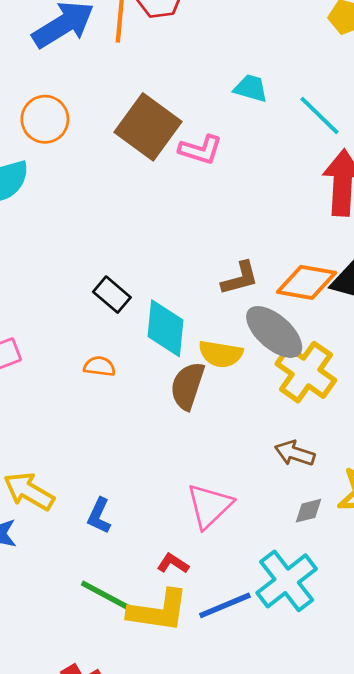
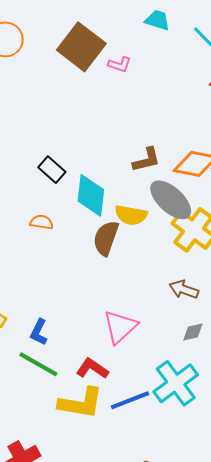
pink L-shape: (201, 150) -> (120, 64), size x0.7
red L-shape: (173, 564) -> (92, 369), size x1.4
green line: (107, 596) -> (38, 364), moved

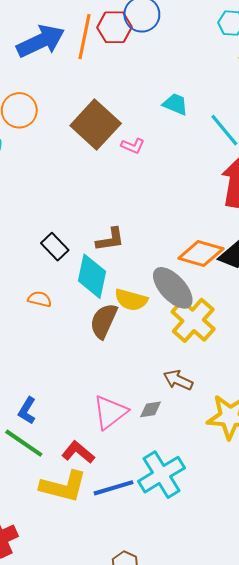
brown L-shape: (146, 160) -> (110, 240), moved
gray diamond: (193, 332) -> (151, 409), moved

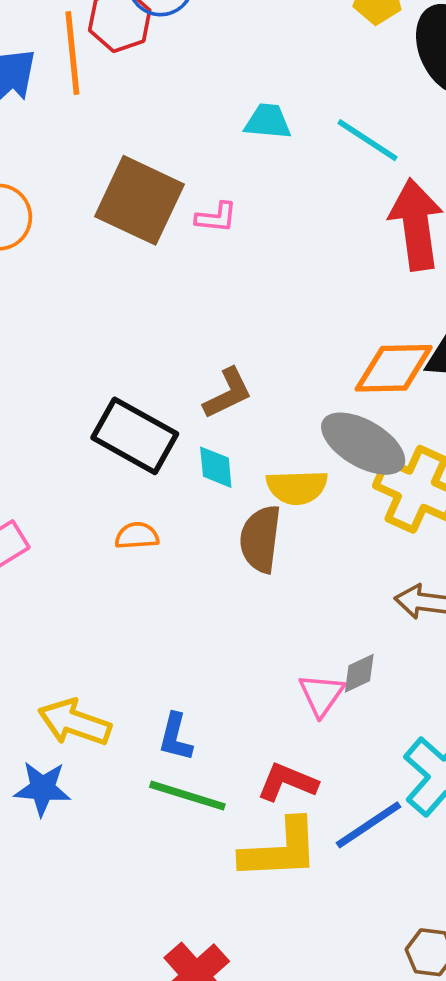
black rectangle: (55, 247) -> (135, 436), size x1.6
cyan diamond: (92, 276) -> (216, 467), size x0.6
gray diamond: (151, 409) -> (359, 673), moved
pink triangle: (110, 412) -> (321, 695), size x0.7

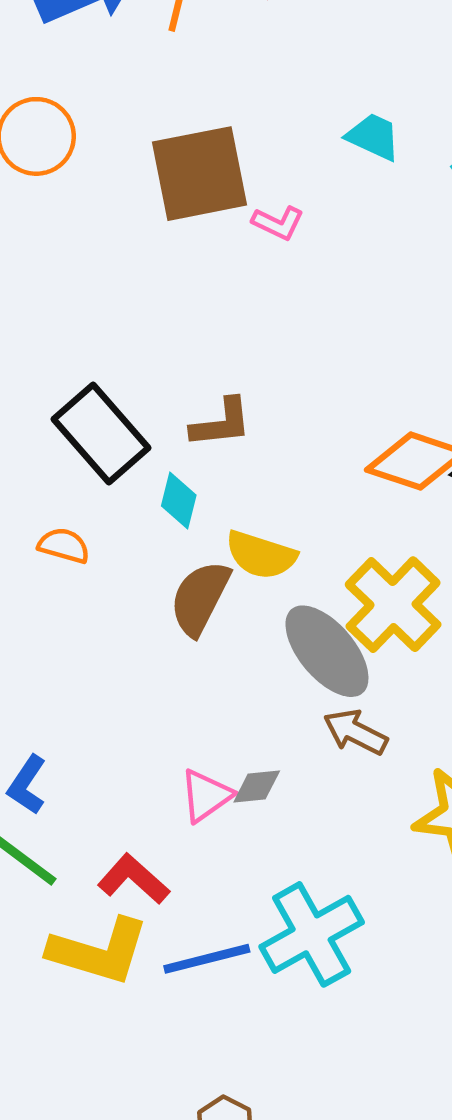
brown square: (139, 200) -> (200, 174), turned 34
gray ellipse: (363, 444) -> (327, 651), moved

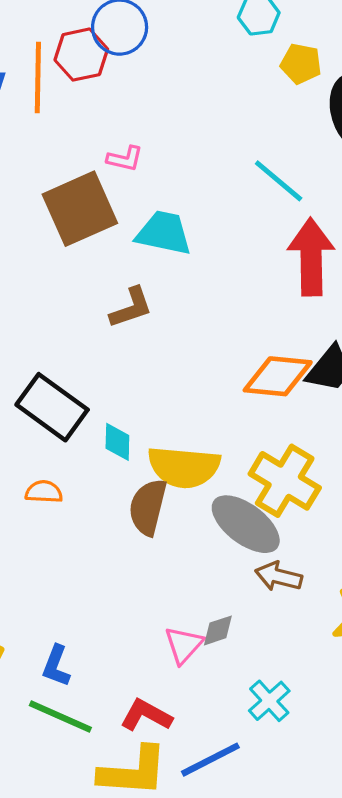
cyan trapezoid: (373, 137) -> (164, 233), moved, size x1.4
pink L-shape: (278, 223) -> (125, 159), moved
brown L-shape: (221, 423) -> (131, 308), moved
yellow semicircle: (261, 555) -> (184, 467), size x1.4
cyan cross: (312, 934) -> (269, 701), moved, size x0.6

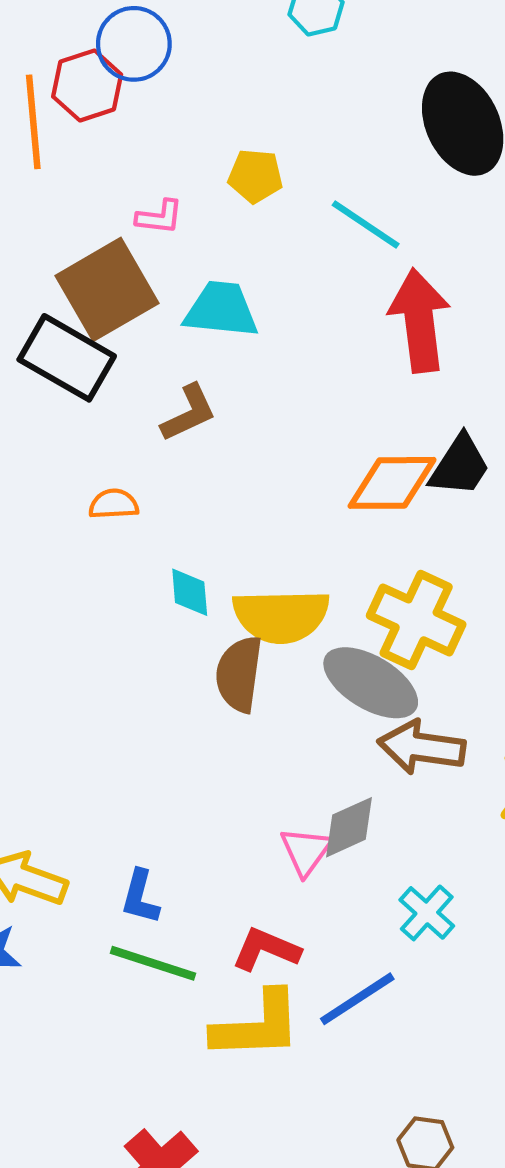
yellow pentagon: (301, 64) -> (255, 176), moved
black rectangle: (52, 407) -> (67, 358), moved
orange semicircle: (44, 492) -> (114, 504), moved
brown arrow: (279, 576) -> (422, 747), size x1.4
gray diamond: (218, 630) -> (349, 827), size x1.4

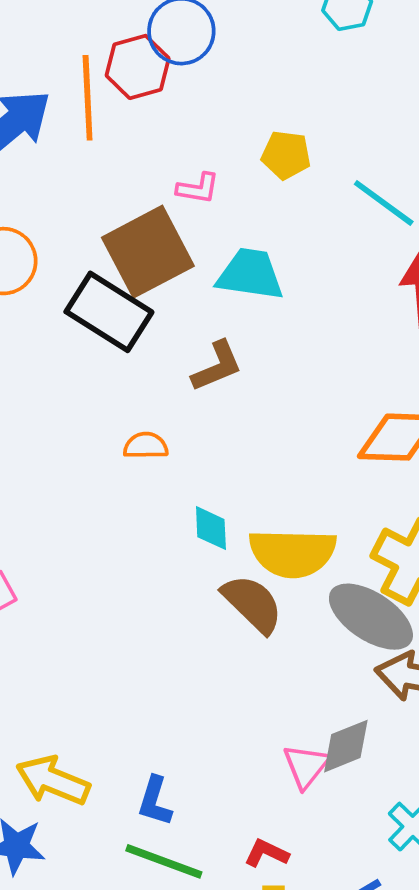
brown semicircle: (239, 674) -> (252, 604), turned 124
red L-shape: (266, 949) -> (266, 853), size x0.7

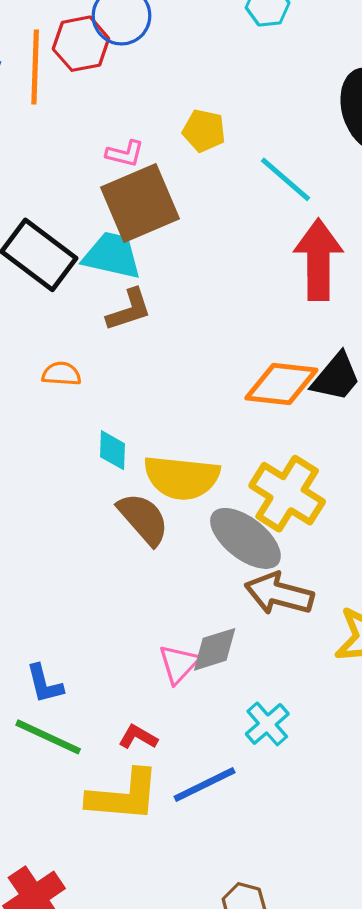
brown square: (148, 252) -> (140, 203), moved
cyan trapezoid: (250, 274) -> (112, 256), moved
blue L-shape: (155, 801) -> (45, 684), turned -36

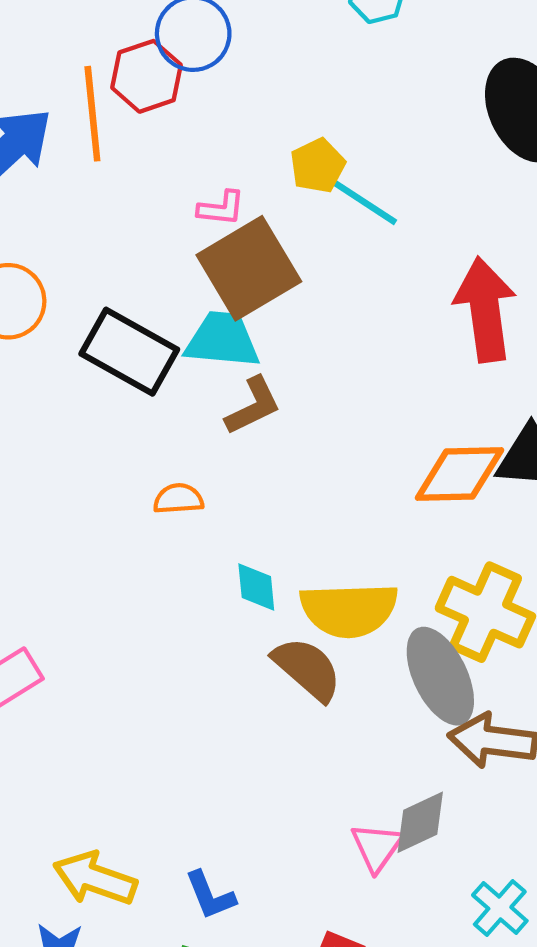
yellow pentagon: (204, 131) -> (318, 166), turned -30
cyan line: (286, 179) -> (363, 201), moved
gray ellipse: (245, 538) -> (440, 676), turned 34

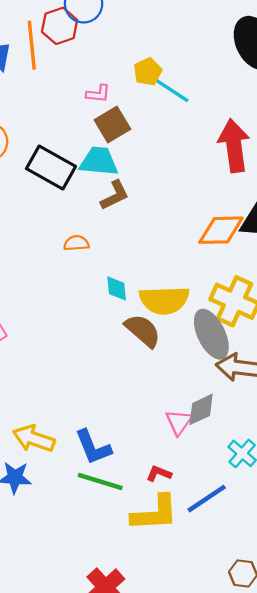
brown square: (249, 268) -> (112, 125), size x0.7
blue L-shape: (210, 895) -> (93, 447), size x1.4

